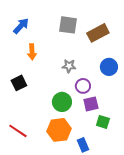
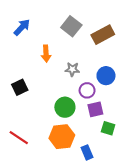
gray square: (68, 25) -> (71, 26), turned 30
orange arrow: (32, 52) -> (46, 54), moved
blue circle: (109, 67) -> (106, 76), moved

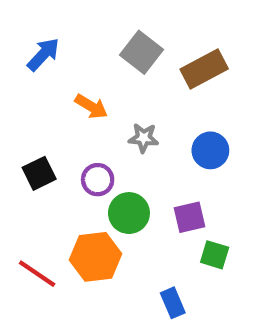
orange arrow: (46, 54) -> (91, 107), turned -56
purple circle: (87, 90) -> (98, 180), moved
orange hexagon: (62, 137) -> (96, 257), moved

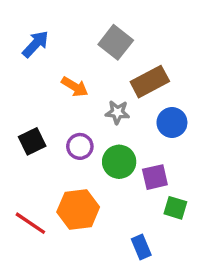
brown rectangle: (204, 69) -> (150, 82), moved
green circle: (129, 213) -> (119, 162), moved

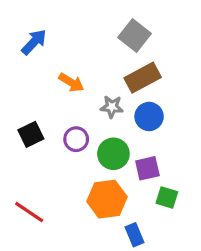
gray square: (116, 42) -> (134, 35), moved
blue circle: (172, 123) -> (149, 116), moved
orange hexagon: (78, 210) -> (107, 199), moved

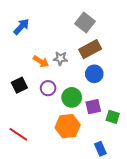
orange arrow: (71, 82) -> (41, 61), moved
gray star: (112, 107) -> (60, 58), moved
green square: (167, 197) -> (113, 117), moved
blue rectangle: (134, 235) -> (100, 149), moved

